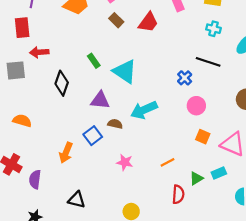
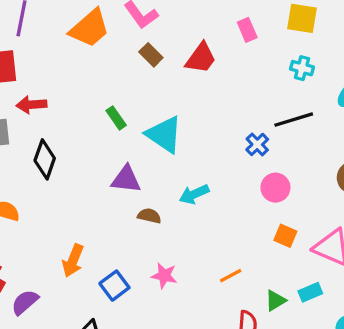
black line: (208, 62) -> (294, 120), turned -35
black diamond: (62, 83) -> (45, 159), moved
cyan arrow: (144, 110) -> (194, 194), size x0.7
blue square: (93, 136) -> (114, 286), moved
purple semicircle: (35, 179) -> (25, 302), turned 42

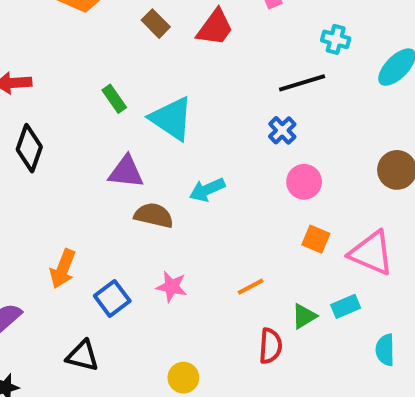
black line: (294, 120) -> (302, 83), moved
brown semicircle: (149, 216) -> (154, 215), size x1.4

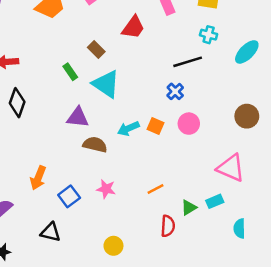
brown rectangle: (156, 24) -> (96, 49), moved
orange square: (316, 239) -> (155, 126), moved

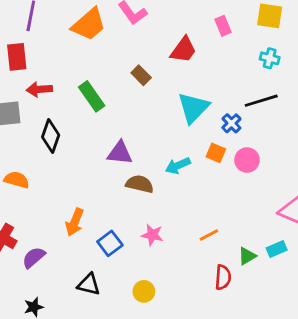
black line: (188, 62) -> (261, 101), moved
green rectangle: (70, 72) -> (92, 96), moved, size x1.5
cyan triangle: (106, 84) -> (193, 108), moved, turned 40
orange square: (155, 126) -> (216, 153), moved
yellow circle: (113, 246) -> (144, 291), moved

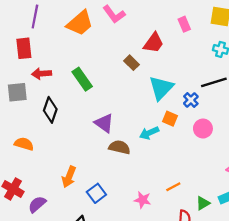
brown rectangle: (141, 75) -> (132, 63), moved
purple triangle: (120, 153) -> (104, 123), turned 30
orange square: (216, 153) -> (170, 119), moved
pink star: (152, 235) -> (143, 200), moved

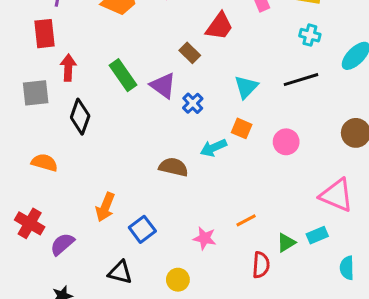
red arrow: (41, 74) -> (68, 68), turned 96
cyan triangle: (161, 88) -> (246, 87), moved, size x0.7
blue cross: (191, 100) -> (193, 103), moved
purple triangle: (104, 123) -> (163, 85), moved

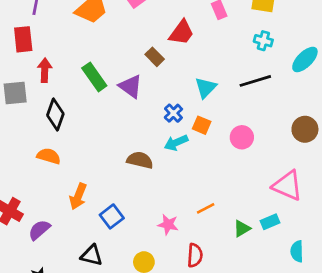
blue cross: (193, 103) -> (173, 113), moved
orange semicircle: (44, 163) -> (49, 156), moved
red semicircle: (261, 265) -> (195, 255), moved

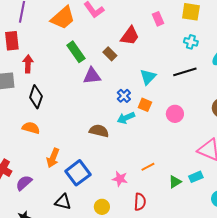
green rectangle: (94, 77) -> (76, 52), moved
purple triangle: (131, 86) -> (92, 76), turned -42
blue square: (112, 216) -> (78, 173), size x1.4

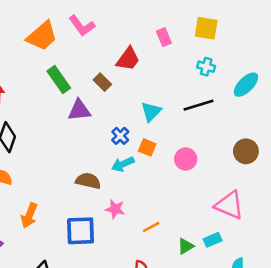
blue square: (78, 173) -> (81, 231), moved, turned 35
pink star: (120, 179) -> (115, 209), moved

